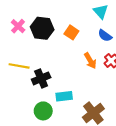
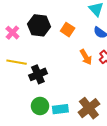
pink cross: (18, 26) -> (12, 33), moved
cyan rectangle: (64, 96) -> (60, 109), moved

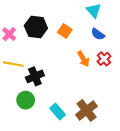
green circle: (40, 106) -> (26, 100), moved
cyan rectangle: (60, 109) -> (58, 111), turned 56

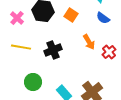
red cross: (104, 59) -> (109, 52), moved
black cross: (35, 76) -> (53, 50), moved

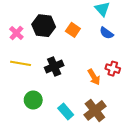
orange arrow: (89, 42) -> (94, 77), moved
red cross: (109, 52) -> (113, 69), turned -32

